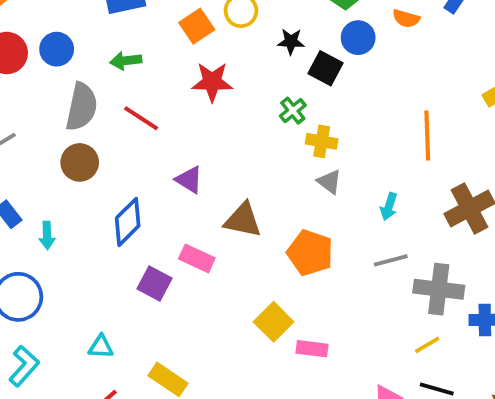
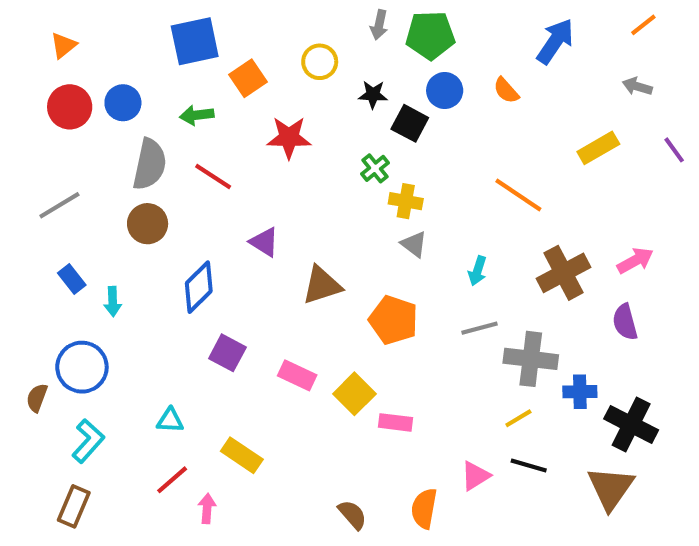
orange semicircle: (406, 18) -> (506, 90), moved, turned 32
orange square: (197, 26) -> (248, 78), moved
orange line: (427, 136) -> (518, 195), turned -54
brown triangle: (243, 220) -> (322, 285), turned -30
pink rectangle: (197, 258) -> (297, 375), moved

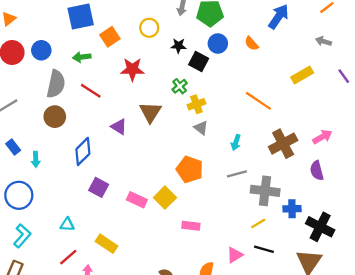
yellow cross: (406, 201) -> (196, 104), turned -30
brown triangle: (322, 285) -> (150, 112), moved, turned -40
yellow square: (354, 394) -> (165, 198), moved

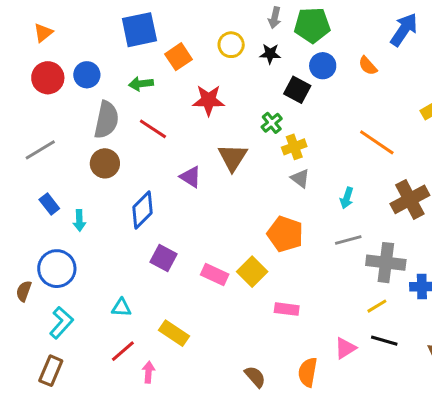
black star: (178, 46) -> (270, 54), moved

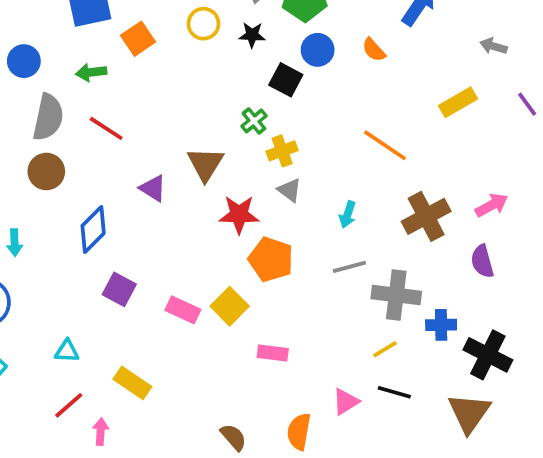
red star: (209, 100) -> (239, 215), moved

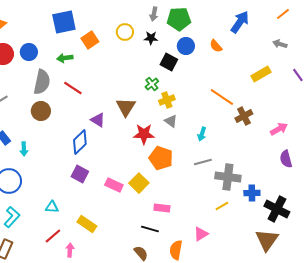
brown cross: (426, 216) -> (244, 116), moved, size x0.7
blue diamond: (93, 229) -> (80, 142), moved
purple semicircle: (482, 261) -> (286, 159), moved
black line: (394, 392) -> (150, 229), moved

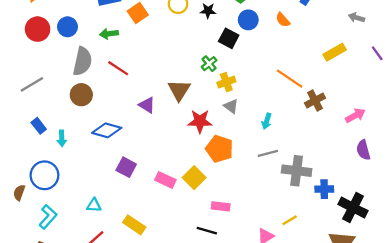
blue diamond: (80, 142) -> (107, 130), moved, turned 60
yellow line: (222, 206) -> (290, 220), moved

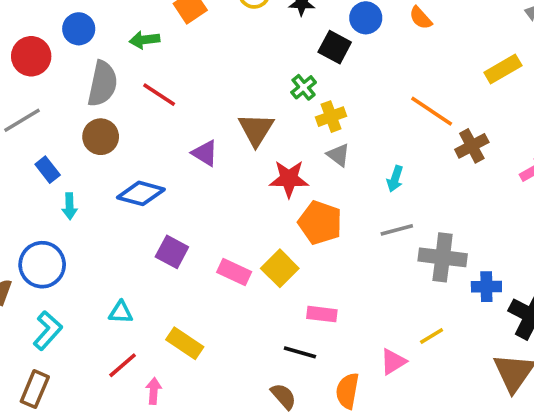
red circle: (38, 29) -> (31, 56), moved
blue rectangle: (39, 126) -> (48, 170), moved

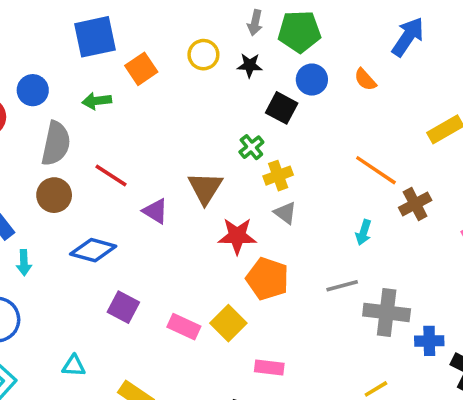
red line: (159, 95) -> (111, 176), moved
cyan arrow: (395, 179) -> (363, 232), moved

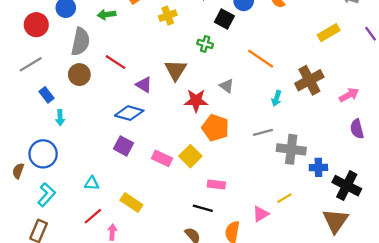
green cross: (251, 147) -> (205, 44), turned -35
orange line: (376, 170) -> (261, 59), moved
yellow cross: (278, 176) -> (168, 16), moved
brown cross: (415, 204) -> (309, 80), size x1.4
blue diamond: (93, 250) -> (129, 113), moved

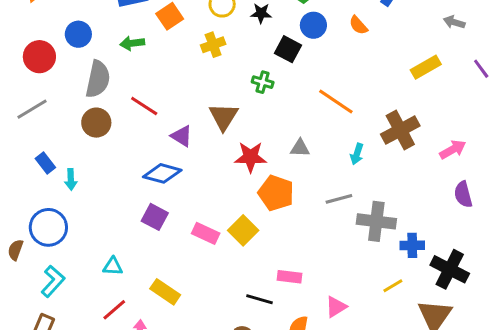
gray triangle: (227, 86) -> (300, 148), moved, turned -35
blue rectangle: (46, 95) -> (45, 163), moved
pink rectangle: (216, 184) -> (289, 277), moved
yellow line: (284, 198) -> (393, 286), moved

